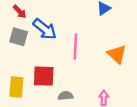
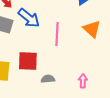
orange triangle: (117, 54) -> (92, 29), moved

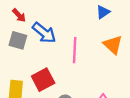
red square: (28, 61) -> (43, 80), turned -30

